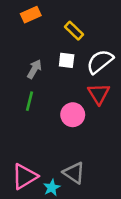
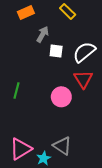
yellow rectangle: (74, 31) -> (68, 11), moved
gray arrow: (34, 69) -> (43, 34), moved
green line: (29, 101) -> (17, 91), moved

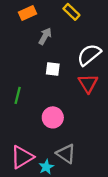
white square: (56, 51) -> (53, 69), moved
pink circle: (61, 97) -> (53, 117), moved

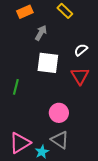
white semicircle: (89, 55) -> (81, 50), size x0.6
white square: (53, 69) -> (48, 63), size x1.6
pink circle: (53, 117) -> (59, 113), moved

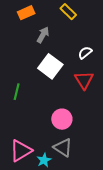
white square: (48, 63) -> (50, 66), turned 30

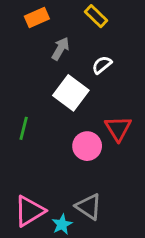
white semicircle: (85, 53) -> (102, 65), moved
red triangle: (84, 80) -> (118, 128), moved
pink circle: (62, 119) -> (87, 146), moved

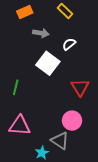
gray arrow: (61, 49) -> (41, 33), turned 70
pink circle: (87, 146) -> (72, 121), moved
pink triangle: (30, 211) -> (20, 126), moved, turned 35

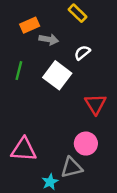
orange rectangle: (25, 12) -> (30, 25), moved
green line: (16, 87) -> (19, 71), moved
gray triangle: (60, 141) -> (72, 167), turned -48

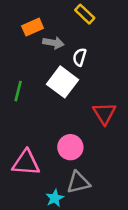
white semicircle: (82, 53) -> (80, 57), moved, turned -35
green line: (19, 71) -> (18, 91), moved
pink circle: (86, 144) -> (70, 147), moved

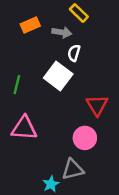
gray arrow: (53, 43) -> (62, 32), moved
pink circle: (70, 147) -> (85, 138), moved
pink triangle: (26, 163) -> (24, 128), moved

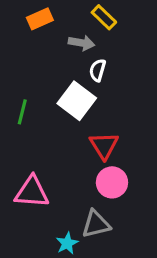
orange rectangle: (30, 25) -> (40, 19), moved
red triangle: (97, 105) -> (104, 146), moved
pink triangle: (24, 128) -> (32, 192), moved

